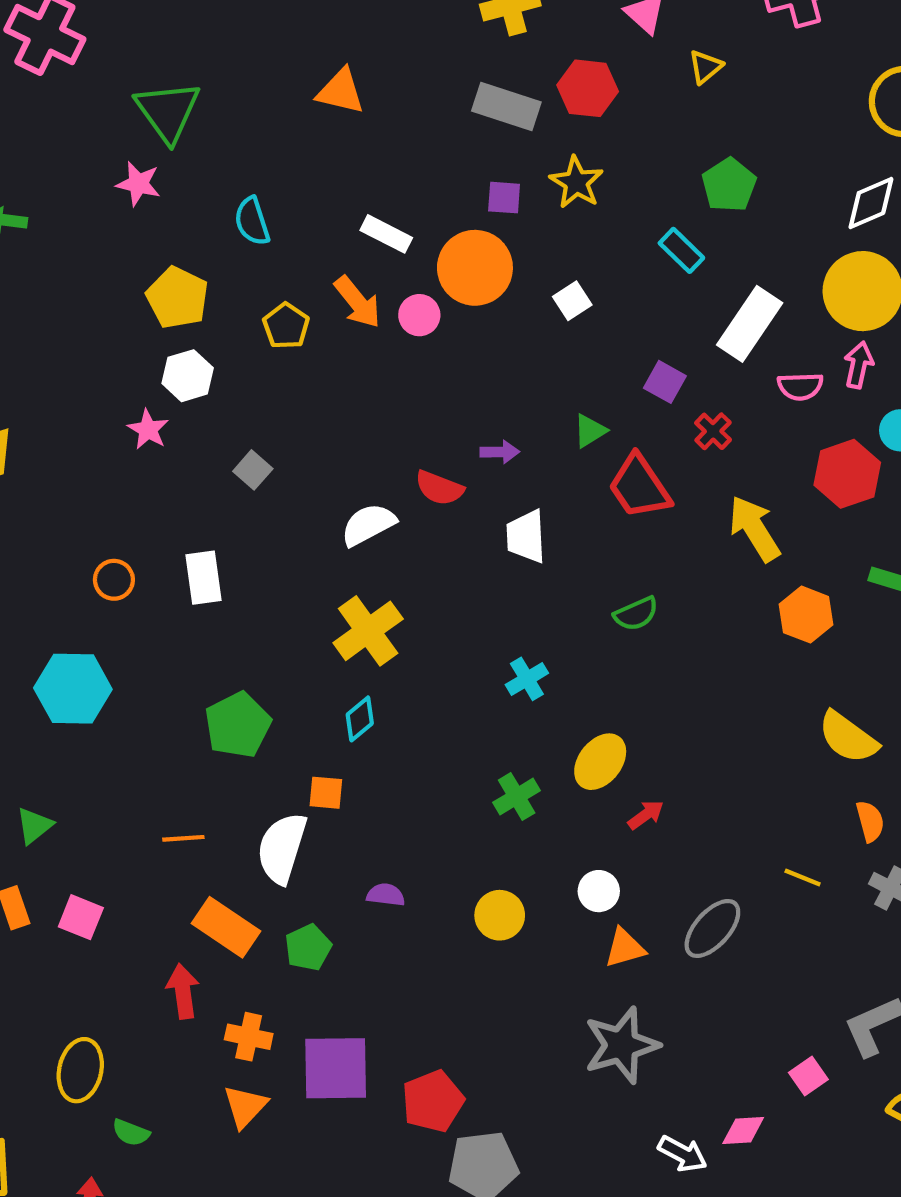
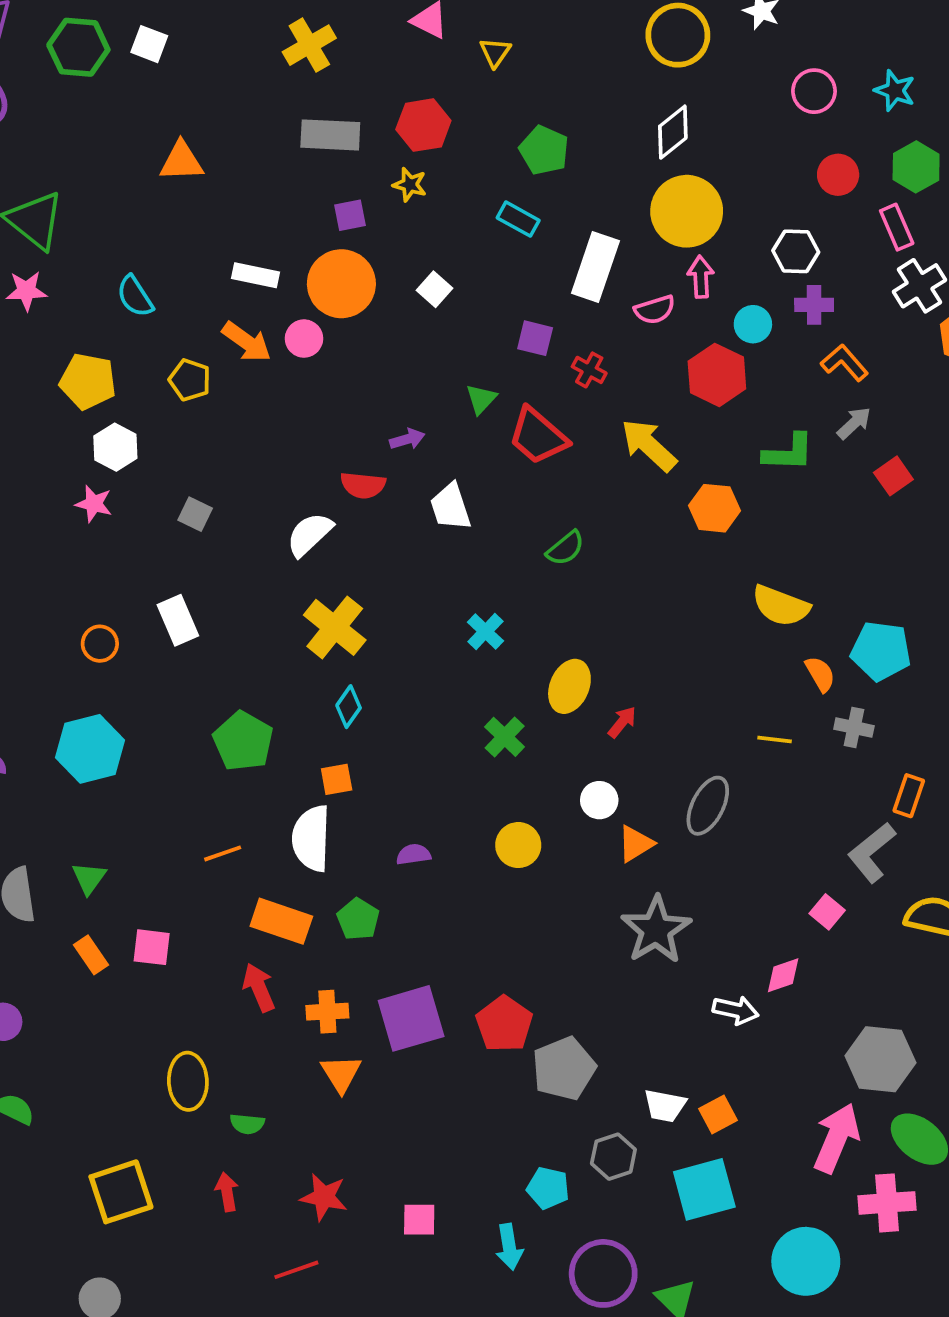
red hexagon: (588, 88) -> (423, 125), moved
yellow star: (576, 182) -> (410, 185), size x0.7

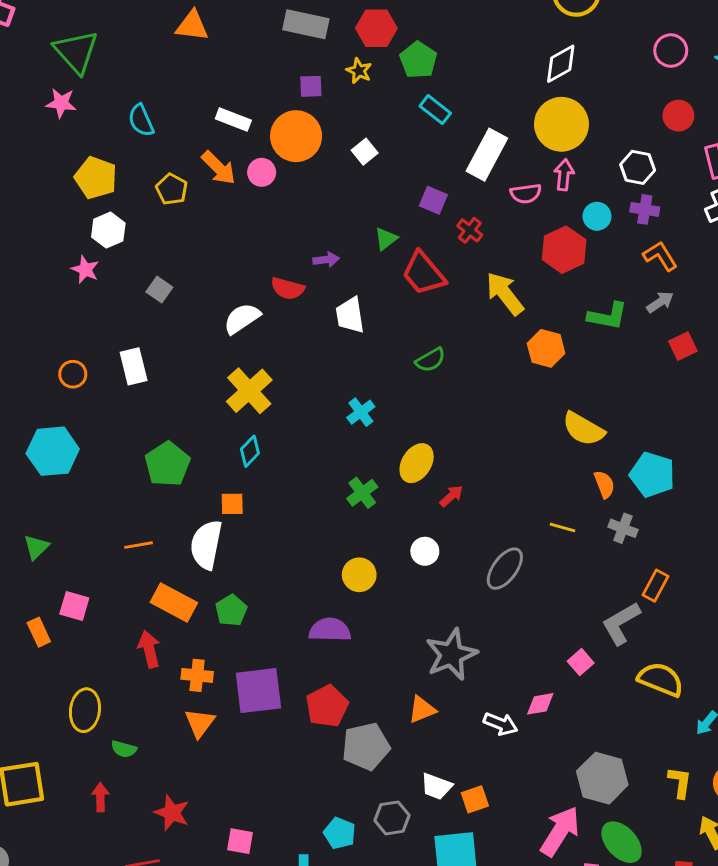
green pentagon: (544, 150) -> (418, 60), moved
orange triangle: (636, 844) -> (422, 710), moved
purple semicircle: (413, 854) -> (330, 630), moved, size x1.6
orange rectangle: (91, 955) -> (39, 632), moved

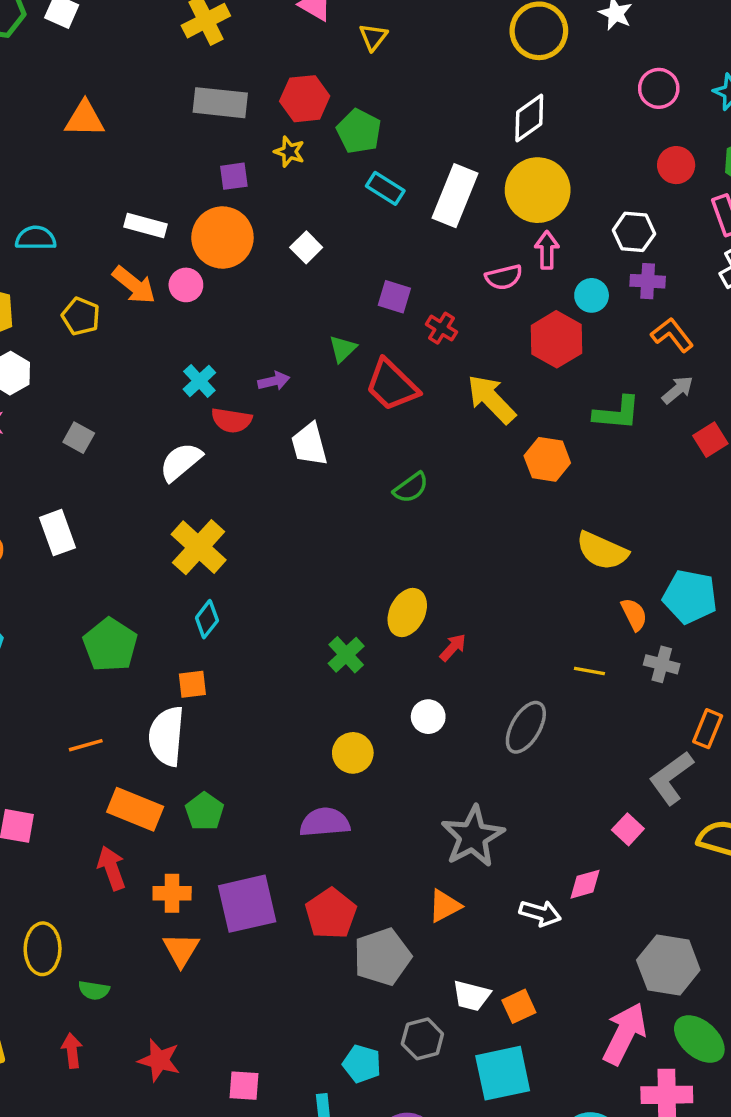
cyan semicircle: (141, 120) -> (36, 238), turned 120
white rectangle: (487, 155) -> (455, 196), moved
cyan cross: (361, 412) -> (199, 381), moved

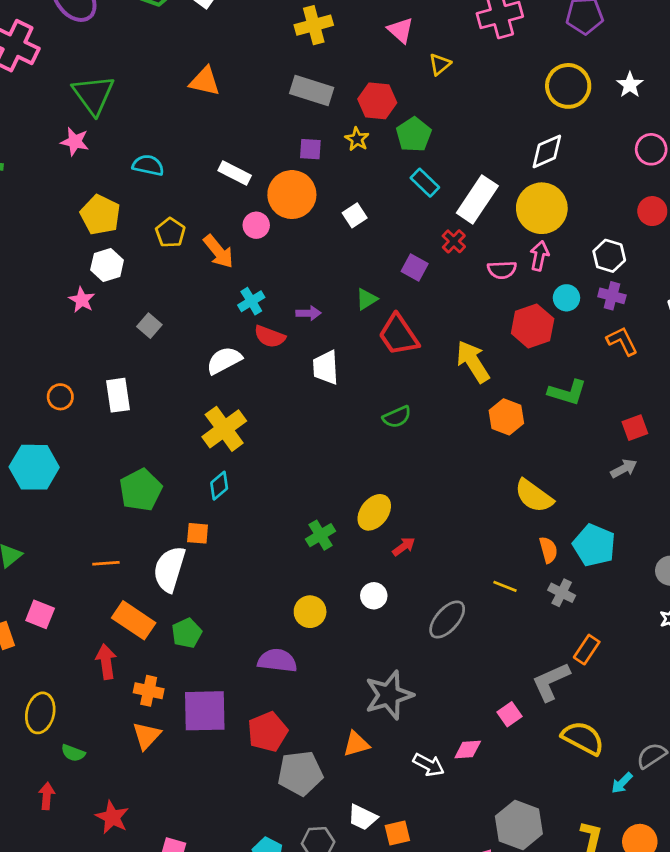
orange arrow: (134, 285) -> (218, 252), moved
red cross: (442, 328) -> (454, 241), moved
gray arrow: (678, 390) -> (624, 469), moved

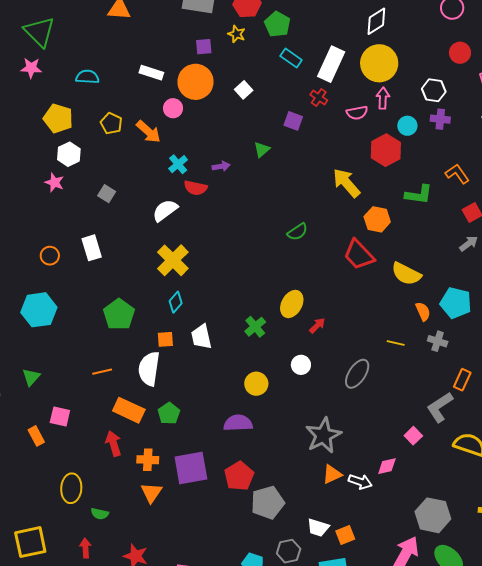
red trapezoid: (399, 335) -> (359, 255), moved
orange L-shape: (622, 341) -> (457, 174), moved
white trapezoid: (326, 367) -> (201, 337), moved
orange triangle: (356, 744) -> (332, 474), moved

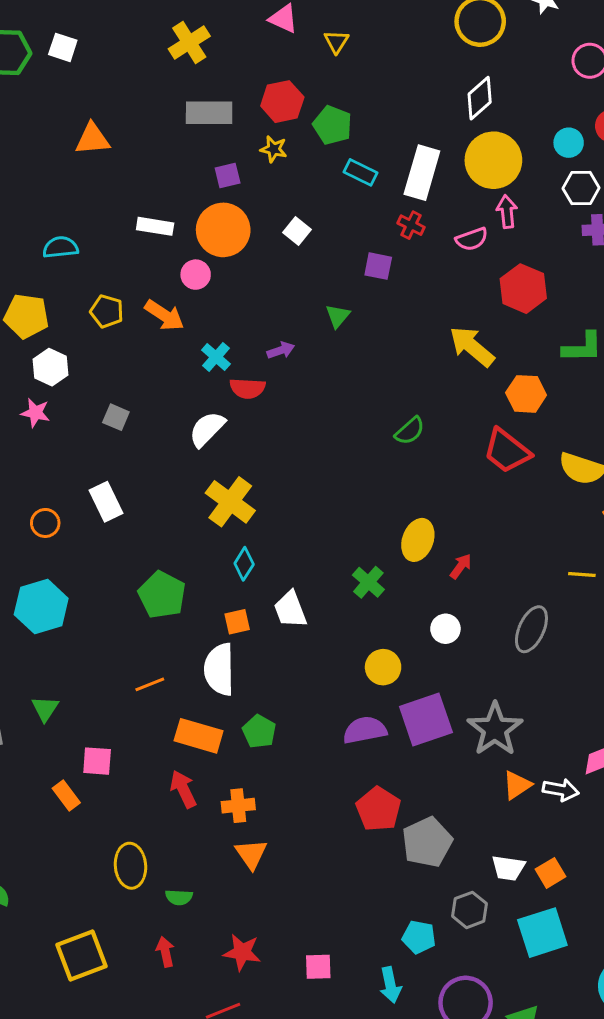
cyan circle: (407, 126) -> (569, 143), moved
purple square: (191, 468) -> (426, 720), moved

